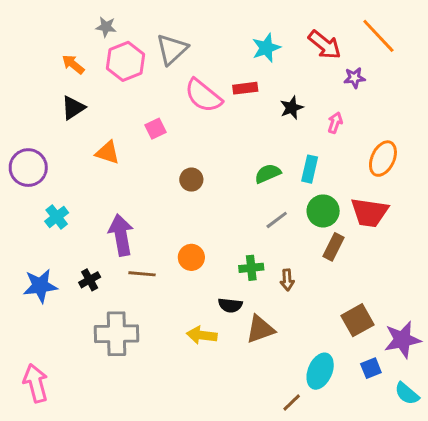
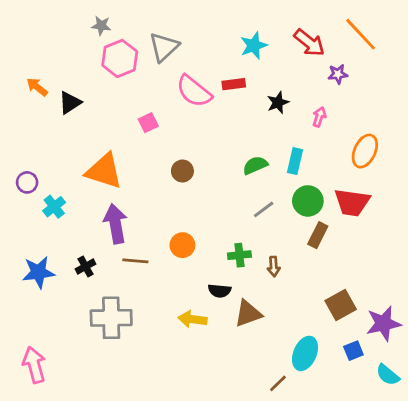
orange arrow: (73, 64) -> (37, 87), moved
orange triangle: (108, 153) -> (104, 171), moved, size x1.6
purple circle: (28, 168) -> (27, 182), moved, size x0.6

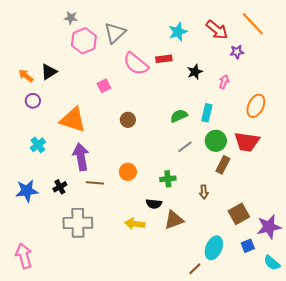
orange arrow: (37, 87) -> (26, 76), moved
purple circle: (27, 182) -> (33, 101), moved
brown arrow: (274, 267) -> (204, 192), moved

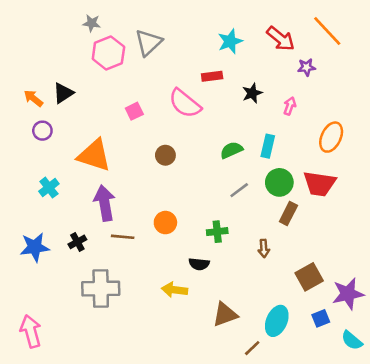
pink semicircle: (136, 64) -> (185, 103), moved
brown triangle: (174, 220) -> (225, 314), moved

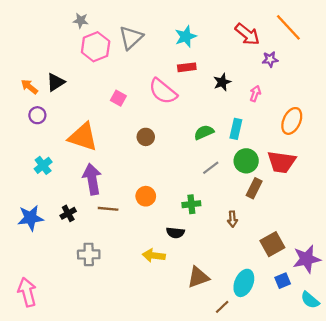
cyan star: (230, 41) -> (186, 37), moved
pink square: (134, 111) -> (118, 98), turned -35
gray cross: (101, 289) -> (89, 254), size x0.7

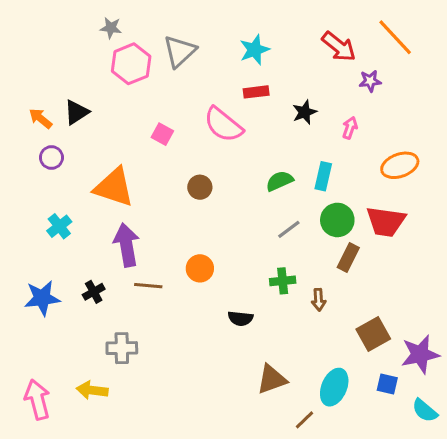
orange ellipse: (292, 121) -> (400, 165), turned 45
green cross: (191, 204) -> (283, 281), moved
yellow arrow: (154, 256) -> (92, 390), moved
blue square: (283, 281) -> (387, 384), turned 35

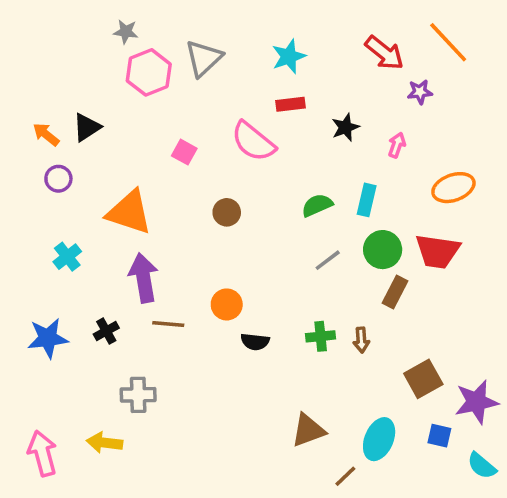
green cross: (283, 281) -> (321, 336), moved
black semicircle: (240, 318) -> (255, 342), moved

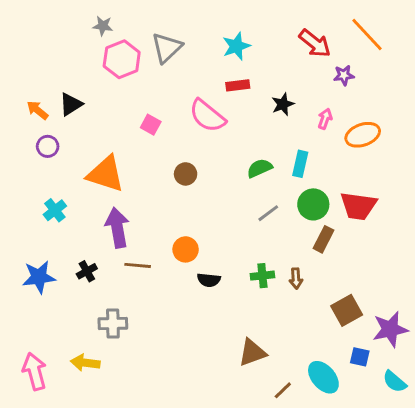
orange ellipse: (453, 188) -> (363, 135), moved
cyan ellipse: (379, 439) -> (323, 377), moved, turned -64

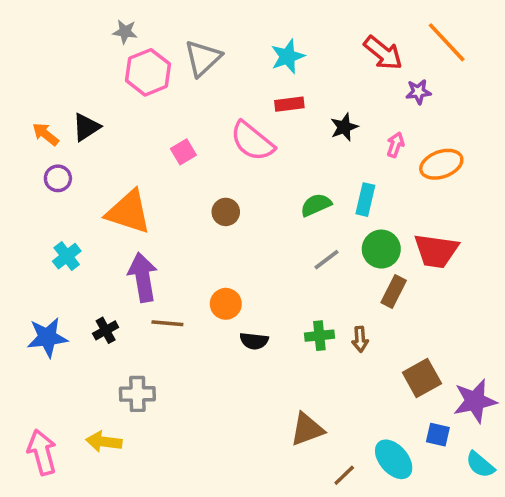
pink square: (151, 125) -> (183, 152), turned 30

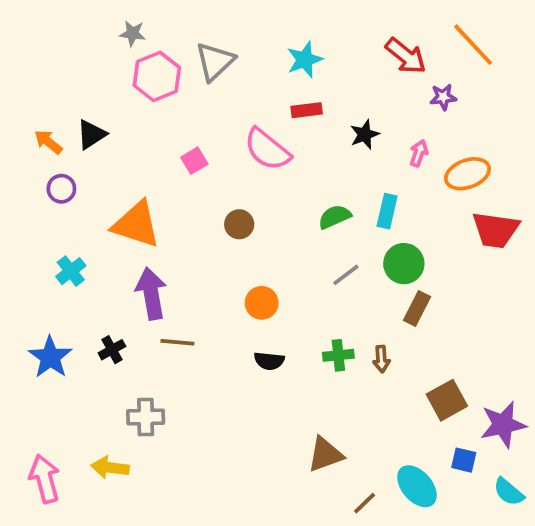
red trapezoid: (436, 251) -> (496, 230), moved
orange circle: (226, 304) -> (262, 303), moved
blue star: (47, 337) -> (50, 357), turned -30

